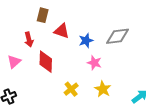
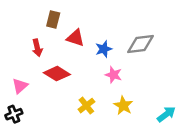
pink triangle: (14, 62) -> (20, 86), moved
red diamond: (46, 62) -> (57, 74), turned -60

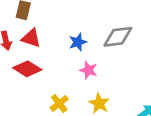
red triangle: (75, 38) -> (31, 38), moved

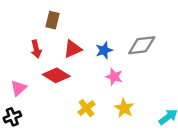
red triangle: (31, 38) -> (73, 49), moved, turned -42

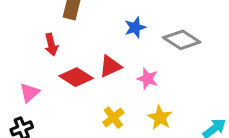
gray diamond: (142, 45) -> (182, 40), turned 40
red triangle: (73, 49) -> (110, 66), moved
blue star: (104, 50) -> (135, 27), moved

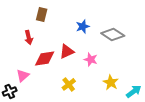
red diamond: (76, 77) -> (45, 58), turned -40
pink triangle: (30, 93) -> (23, 75), moved
yellow star: (160, 118) -> (111, 82), moved

